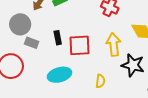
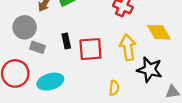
cyan ellipse: (60, 75) -> (50, 82), moved

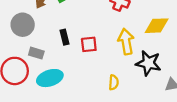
yellow diamond: (159, 32) -> (157, 26), turned -60
gray rectangle: (38, 47) -> (36, 53), moved
red square: (90, 49) -> (89, 44), size x0.7

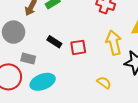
black rectangle: (65, 37) -> (54, 42), turned -40
yellow semicircle: (114, 82) -> (104, 83), turned -56

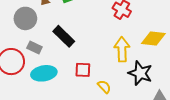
black rectangle: (54, 42) -> (64, 36), size x1.5
red square: (78, 47) -> (83, 70), moved

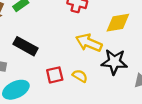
yellow arrow: (122, 49) -> (89, 43), turned -50
yellow semicircle: (104, 87) -> (80, 76), moved

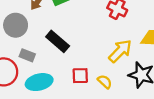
yellow arrow: (89, 43) -> (120, 51), turned 100

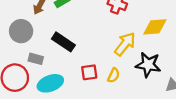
yellow semicircle: (105, 82) -> (114, 75), turned 80

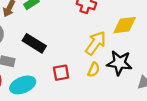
yellow semicircle: (114, 75) -> (94, 70), moved

